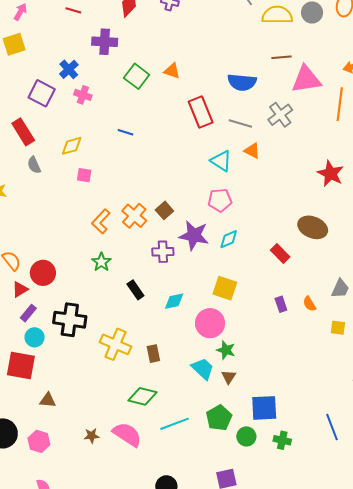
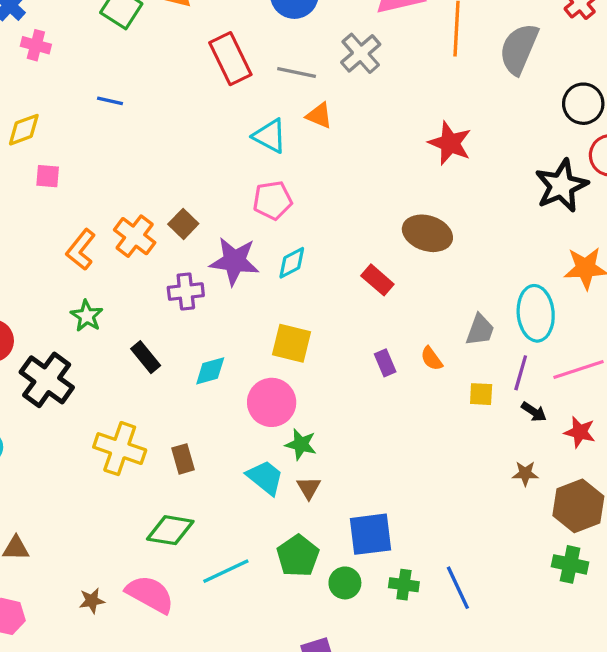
black cross: (70, 320) -> (47, 380), moved, turned 32
blue line: (332, 427) -> (458, 588), moved

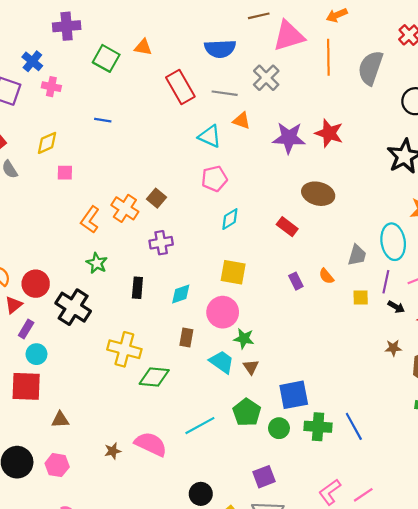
purple star: (234, 261) -> (289, 138), moved
black rectangle: (146, 357) -> (137, 288), turned 48
brown rectangle: (183, 459) -> (186, 337), moved, turned 30
green diamond: (170, 530) -> (154, 377), moved
green cross: (404, 585) -> (318, 427), size x1.4

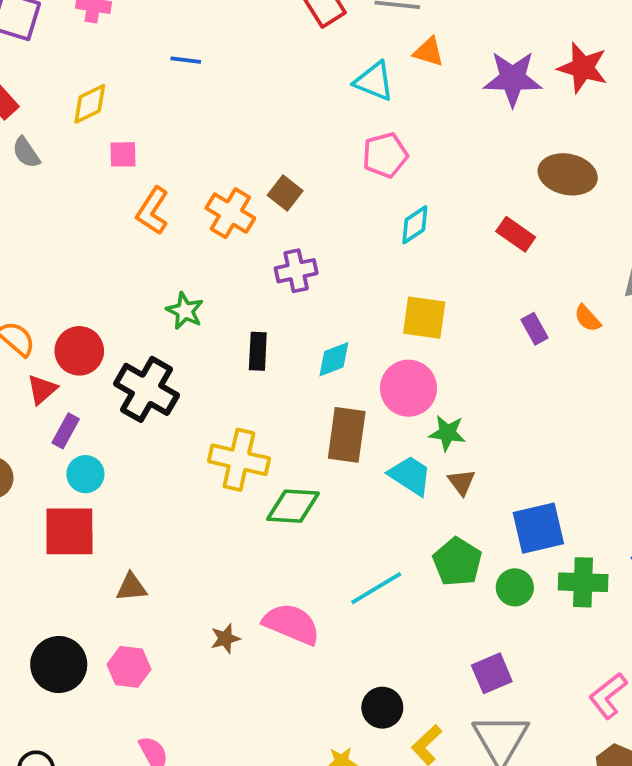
orange L-shape: (90, 220) -> (153, 211), moved
brown rectangle: (186, 337) -> (347, 435), size x1.6

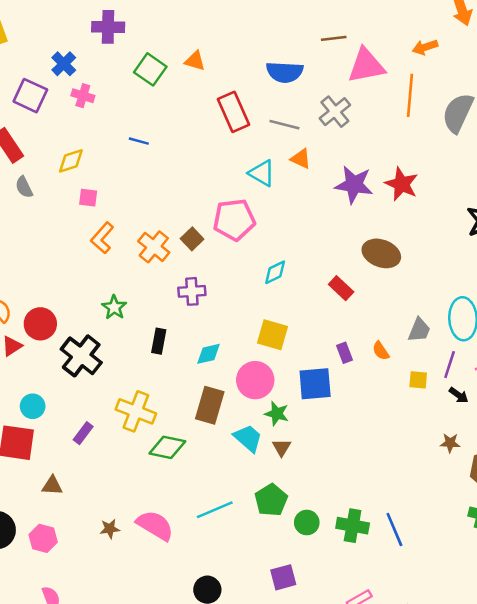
pink pentagon: (385, 155) -> (234, 220), moved, size x1.4
purple rectangle: (66, 431) -> (83, 433), moved
blue square: (538, 528) -> (315, 384), moved

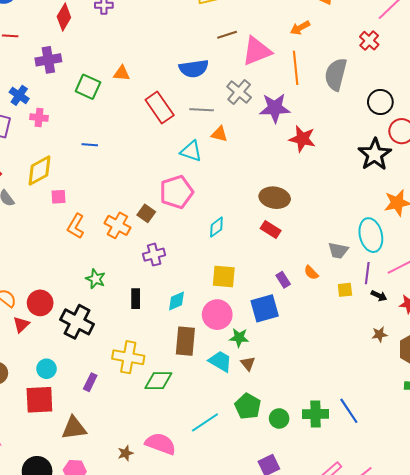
yellow diamond: (71, 161) -> (39, 170), size x1.4
purple star: (354, 185) -> (275, 108), moved
brown ellipse: (381, 253) -> (275, 198), moved
gray trapezoid: (419, 330) -> (338, 251), turned 90
brown triangle: (52, 486) -> (74, 428), size x1.5

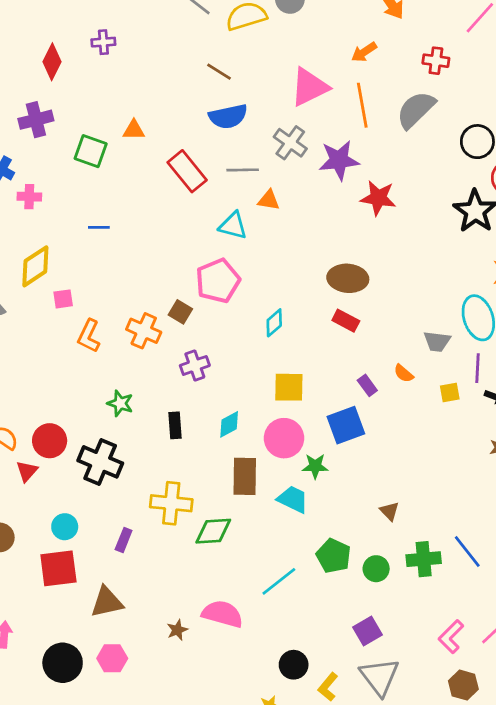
brown line: (227, 35) -> (219, 72), moved, turned 54
red cross: (369, 41) -> (436, 61), moved, turned -30
gray semicircle: (336, 74) -> (416, 110), turned 36
brown triangle: (248, 364) -> (390, 511), moved

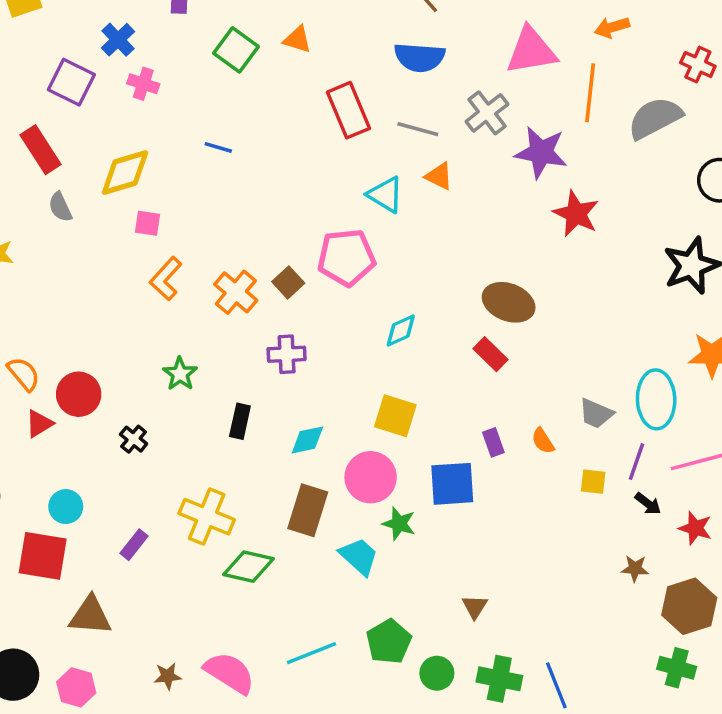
black cross: (100, 462) -> (134, 439), size x0.5

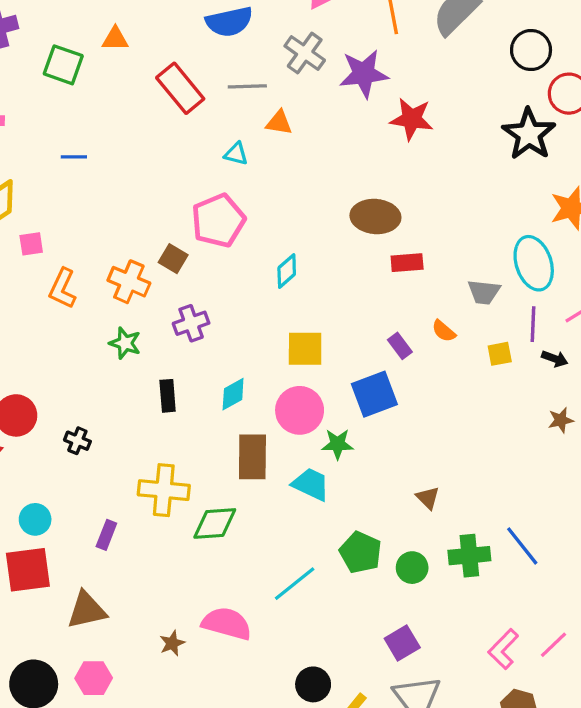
cyan triangle: (385, 195) -> (236, 154), size x0.7
red rectangle: (490, 354) -> (407, 263), moved, turned -32
green star: (180, 374) -> (125, 343), moved

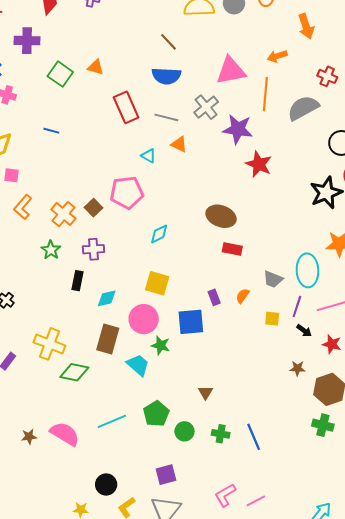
orange semicircle: (444, 331) -> (243, 296), turned 70
black rectangle: (168, 396) -> (77, 281), moved
green cross: (469, 556) -> (221, 434), size x0.7

